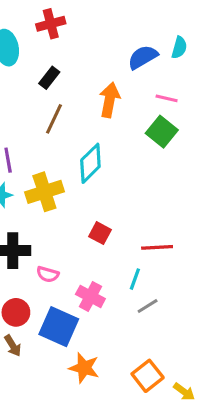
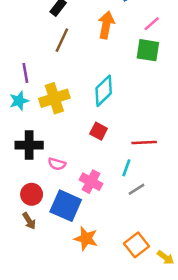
pink line: (167, 98) -> (152, 24), turned -54
green square: (162, 132) -> (148, 50), turned -30
cyan diamond: (90, 163) -> (104, 91), moved

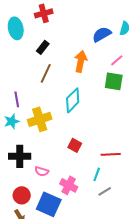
cyan diamond: (104, 91) -> (73, 100), moved

